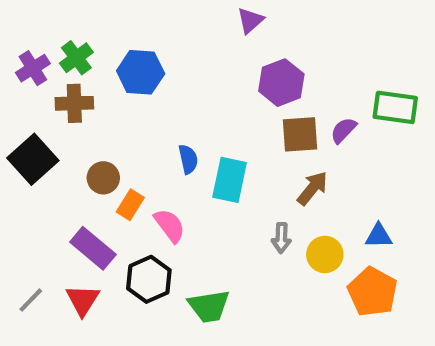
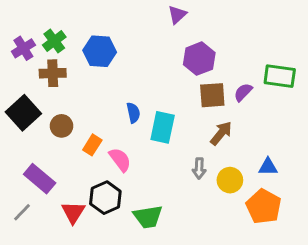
brown circle: (103, 178) -> (62, 126), moved
purple rectangle: (93, 248) -> (40, 179), moved
red triangle: (83, 300) -> (73, 212), moved

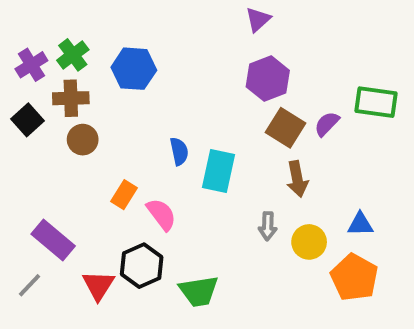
purple triangle: (177, 15) -> (258, 19), moved
brown square: (212, 95) -> (285, 128), turned 36
black square: (23, 113) -> (28, 120), moved, size x0.7
brown circle: (62, 126) -> (83, 140), moved
brown arrow: (221, 133) -> (297, 179), turned 130

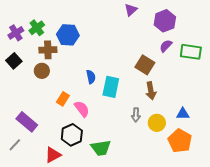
purple hexagon: (268, 79) -> (165, 21), moved
brown cross: (71, 98) -> (48, 50), moved
purple semicircle: (327, 124) -> (166, 46), moved
red triangle: (98, 285) -> (53, 155), moved, turned 30

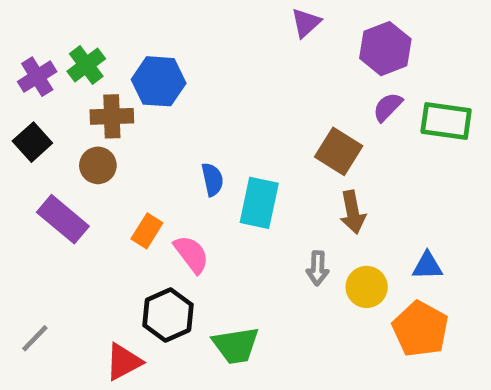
purple rectangle: (27, 122) -> (63, 219), moved

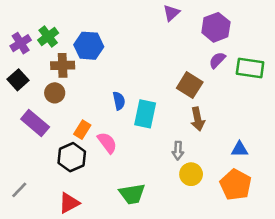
yellow circle: (367, 287) -> (191, 174), moved
black hexagon: (168, 315) -> (72, 157), moved

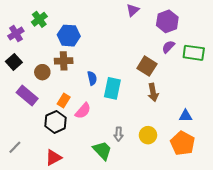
green cross: (48, 37) -> (39, 19), moved
brown cross: (63, 65) -> (64, 61), moved
pink semicircle: (107, 143) -> (83, 111), turned 78
gray arrow: (178, 151) -> (119, 134), moved
green trapezoid: (132, 194) -> (102, 150), turned -125

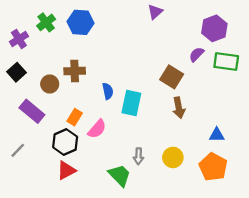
purple hexagon: (167, 21) -> (214, 28), moved
blue hexagon: (69, 36) -> (80, 22), moved
gray line: (15, 147) -> (18, 150), moved
red triangle: (54, 157) -> (66, 170), moved

